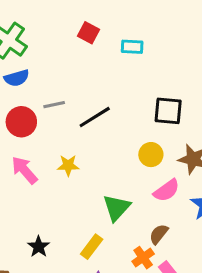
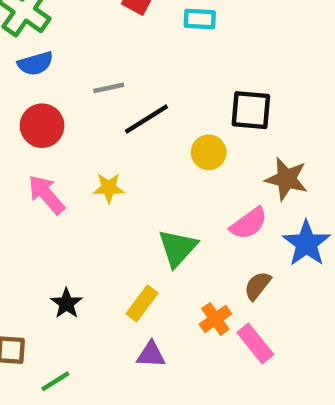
gray line: (54, 105) -> (109, 88), moved
yellow circle: (151, 155) -> (209, 152), moved
brown semicircle: (159, 234) -> (258, 286), moved

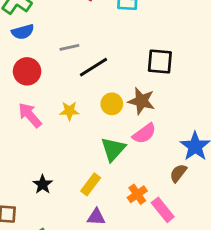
yellow circle: (209, 152) -> (112, 104), moved
brown star: (286, 179) -> (141, 101), moved
pink semicircle: (249, 223) -> (144, 134), moved
brown semicircle: (258, 286) -> (178, 173), moved

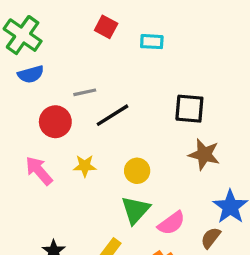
red circle: (27, 71) -> (55, 122), moved
brown star: (141, 101) -> (204, 154), moved
yellow circle: (112, 104) -> (137, 171), moved
pink semicircle: (144, 134) -> (171, 223), moved

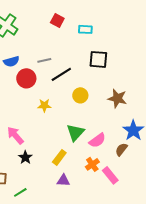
blue semicircle: (31, 74) -> (11, 61), moved
black square: (189, 109) -> (98, 59), moved
pink arrow: (39, 171) -> (15, 135), moved
yellow circle: (137, 171) -> (80, 95), moved

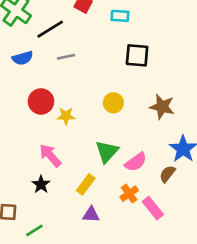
black line: (61, 74) -> (50, 29), moved
red circle: (26, 78) -> (41, 101), moved
pink arrow: (15, 135) -> (50, 155), moved

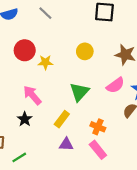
gray line: (66, 57) -> (45, 13), turned 56
pink semicircle: (136, 162) -> (115, 85), moved
orange cross: (129, 194) -> (98, 127), turned -32
pink rectangle: (153, 208) -> (98, 150), moved

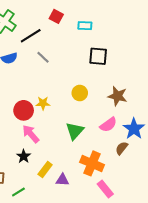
red circle: (25, 50) -> (24, 110), moved
yellow rectangle: (62, 119) -> (45, 170), moved
orange cross: (98, 127) -> (92, 163), size x1.6
pink rectangle: (98, 150) -> (105, 189), moved

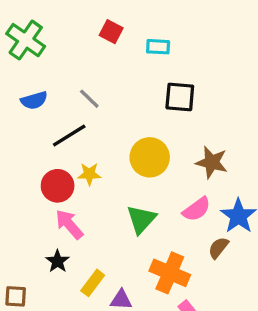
black line: (31, 36) -> (69, 136), moved
yellow circle: (80, 93) -> (150, 157), size x1.5

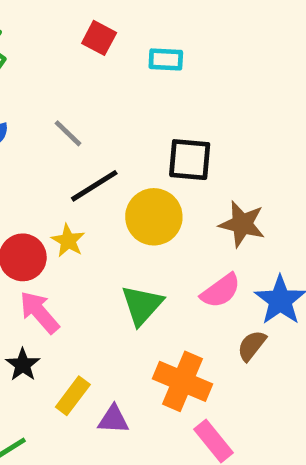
black square: (180, 97) -> (190, 160), moved
black line: (69, 136) -> (94, 186), moved
yellow star: (89, 174) -> (68, 241), turned 30

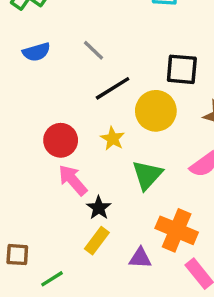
yellow star: (68, 241) -> (113, 139), moved
black star: (23, 365) -> (99, 208), moved
purple triangle: (113, 420) -> (140, 258), moved

